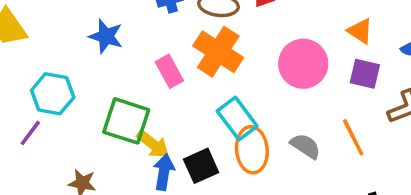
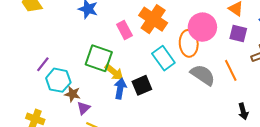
cyan hexagon: (53, 94) -> (58, 80), moved
gray semicircle: (305, 146) -> (203, 75), size x1.4
orange ellipse: (252, 150) -> (189, 43), moved

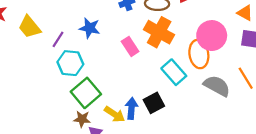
green square: (99, 58) -> (86, 93), moved, turned 36
purple line: (43, 64) -> (58, 39), moved
yellow arrow: (114, 72) -> (115, 114), moved
cyan hexagon: (58, 80) -> (70, 63), moved

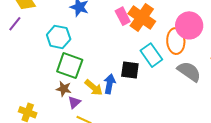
purple line: (58, 39) -> (15, 24), moved
pink rectangle: (130, 46) -> (123, 16), moved
green square: (86, 93) -> (70, 66), turned -36
black square: (154, 103) -> (130, 70), moved, turned 30

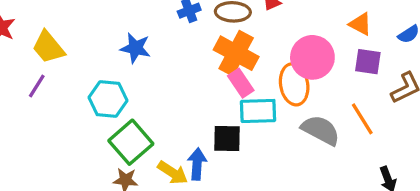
pink rectangle: (123, 16) -> (241, 83), moved
cyan rectangle: (151, 55) -> (258, 111), turned -50
green square: (70, 66) -> (131, 142), turned 36

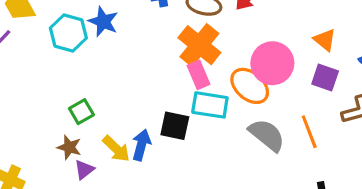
orange ellipse: (294, 84) -> (250, 86), turned -51
cyan hexagon: (108, 99) -> (68, 33), moved
green square: (131, 142) -> (81, 112), size x0.6

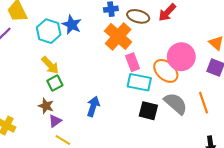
orange cross: (199, 45) -> (118, 36), moved
black square: (175, 126) -> (148, 111), moved
yellow arrow: (116, 149) -> (50, 65), moved

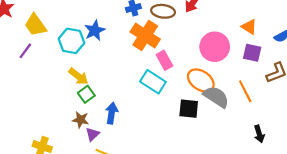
blue star: (72, 25) -> (95, 30), turned 30
orange ellipse: (166, 71) -> (201, 80), moved
cyan rectangle: (139, 82) -> (153, 82), moved, turned 30
blue arrow: (93, 106) -> (112, 113), moved

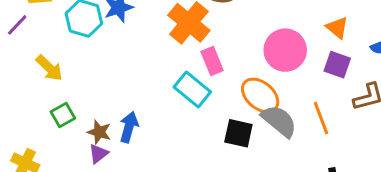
yellow arrow: (78, 76) -> (49, 68), moved
green square: (86, 94) -> (63, 115), moved
brown star: (81, 120) -> (99, 132), moved

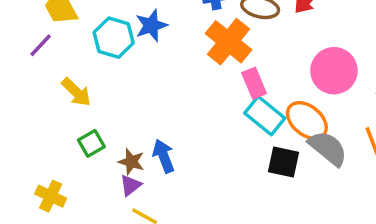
cyan rectangle: (192, 90) -> (265, 116), moved
blue arrow: (129, 127) -> (164, 156), turned -36

